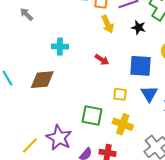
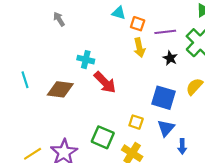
red arrow: (102, 60) -> (105, 82), moved, size x1.6

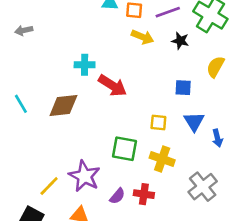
gray arrow: (59, 19) -> (24, 30), moved, turned -56
yellow arrow: (139, 48) -> (143, 37), turned -42
blue square: (163, 98) -> (183, 88), size x0.6

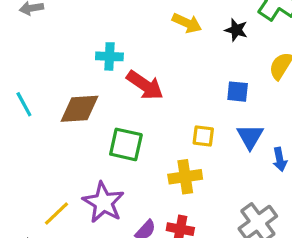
green square: (125, 149) -> (126, 144), moved
yellow cross: (162, 159) -> (185, 177), moved, turned -30

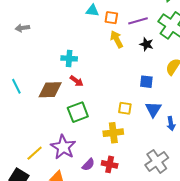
yellow arrow: (187, 23) -> (117, 39), turned -144
red arrow: (145, 85) -> (77, 81), moved, size x0.6
green square: (126, 144) -> (78, 112), turned -35

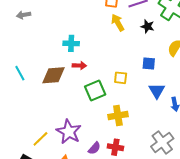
red arrow: (77, 81) -> (79, 66), turned -32
yellow square: (125, 108) -> (121, 78), moved
green square: (78, 112) -> (95, 91), moved

